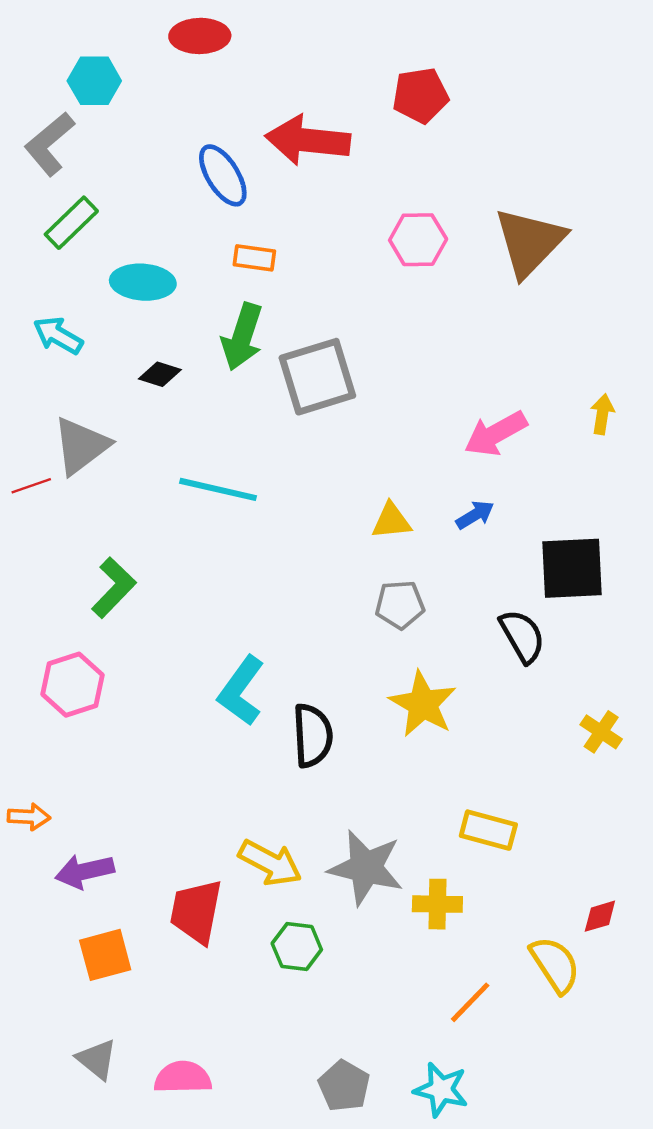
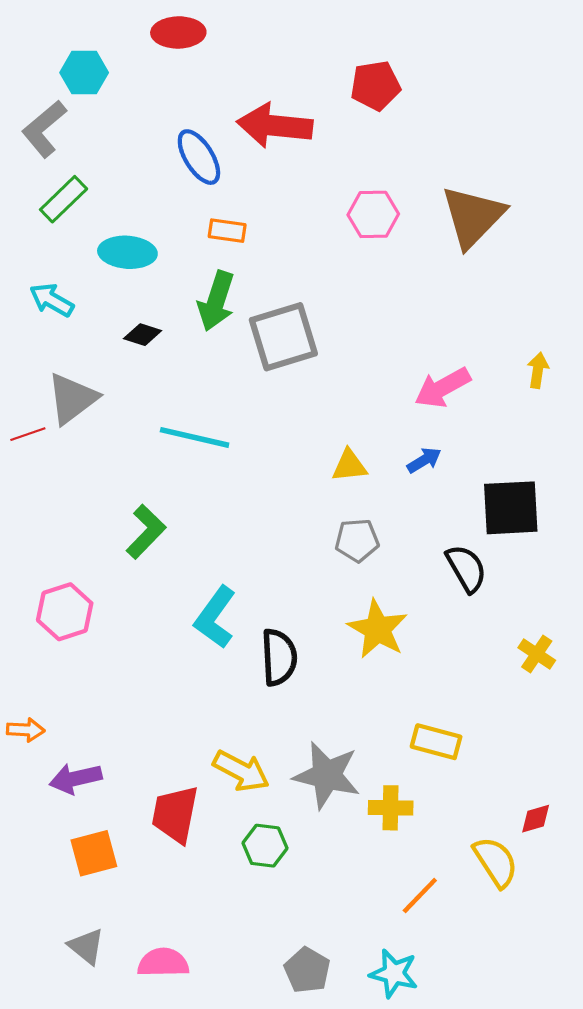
green L-shape: (114, 588) -> (146, 532), moved

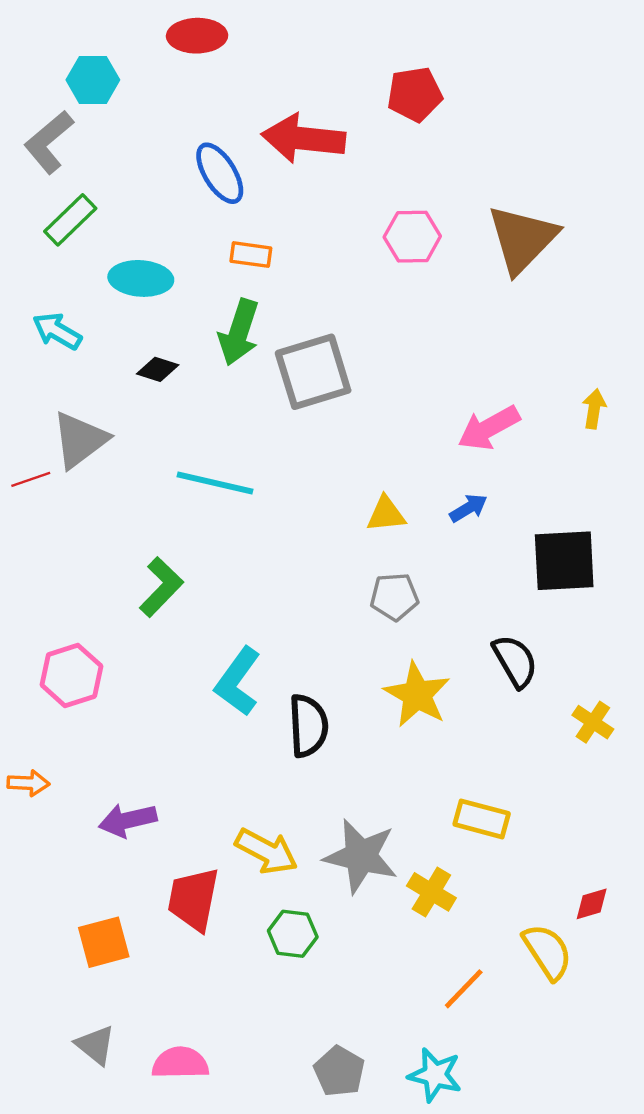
black semicircle: (466, 568) -> (515, 661), moved
orange arrow: (26, 730) -> (28, 783), moved
purple arrow: (75, 779) -> (128, 820), moved
yellow cross: (391, 808) -> (431, 892), turned 30

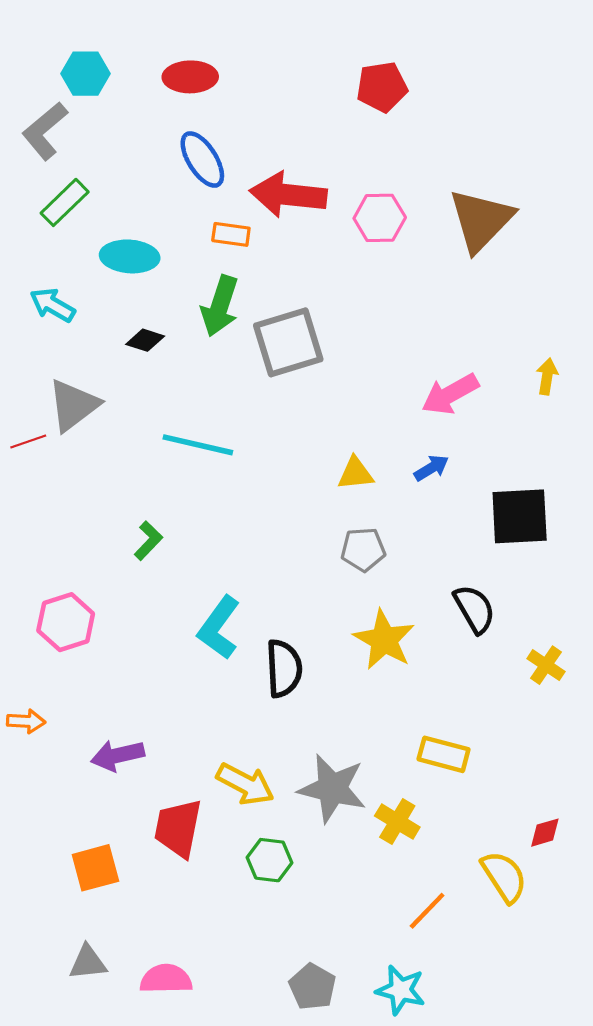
red ellipse: (197, 36) -> (190, 77), moved
red arrow: (303, 139) -> (288, 195), moved
green L-shape: (161, 587) -> (148, 541), size x0.7
gray triangle: (95, 1045) -> (88, 963), turned -45

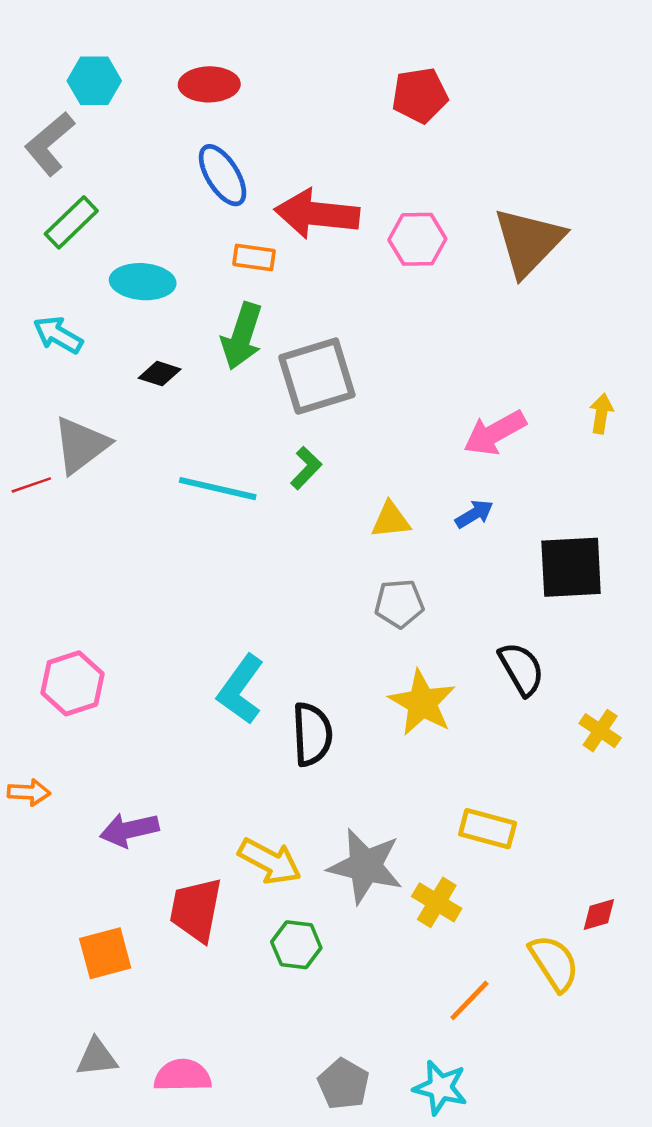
green L-shape: (148, 541) -> (306, 468), moved

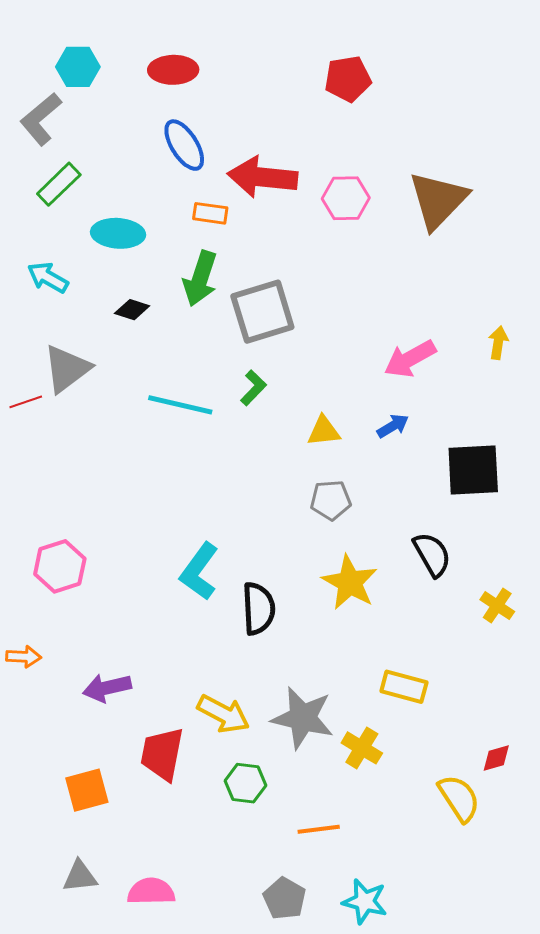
orange line: (469, 1000) -> (319, 829), moved, turned 39

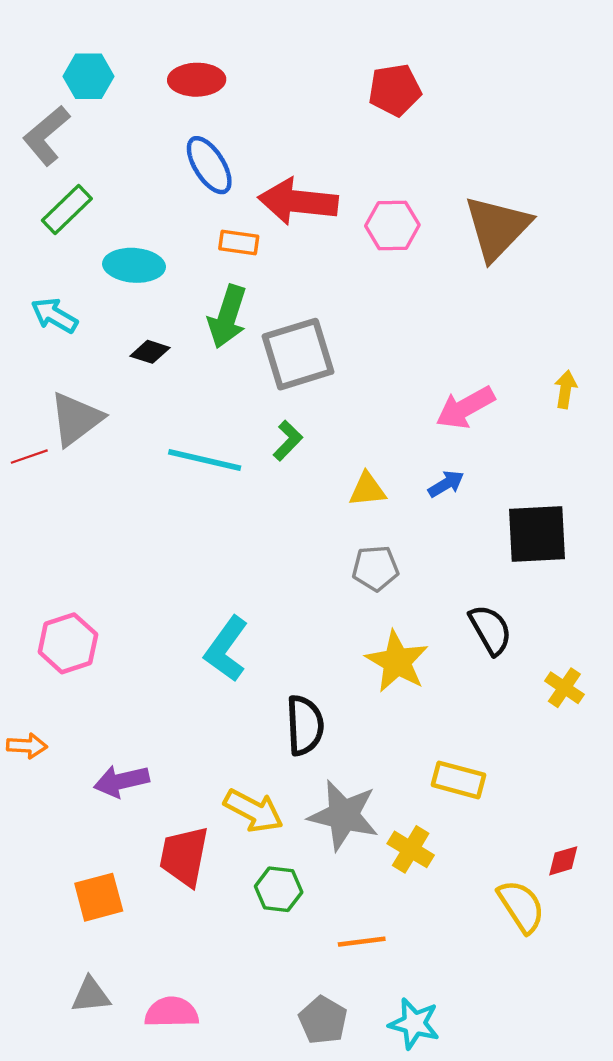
black semicircle: (258, 609) -> (305, 725), moved

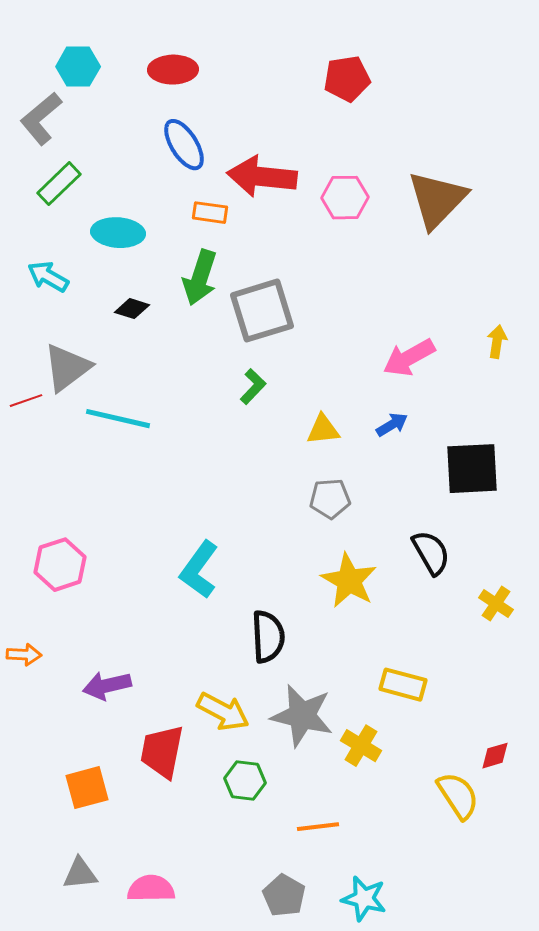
cyan line: (205, 460) -> (118, 419), moved

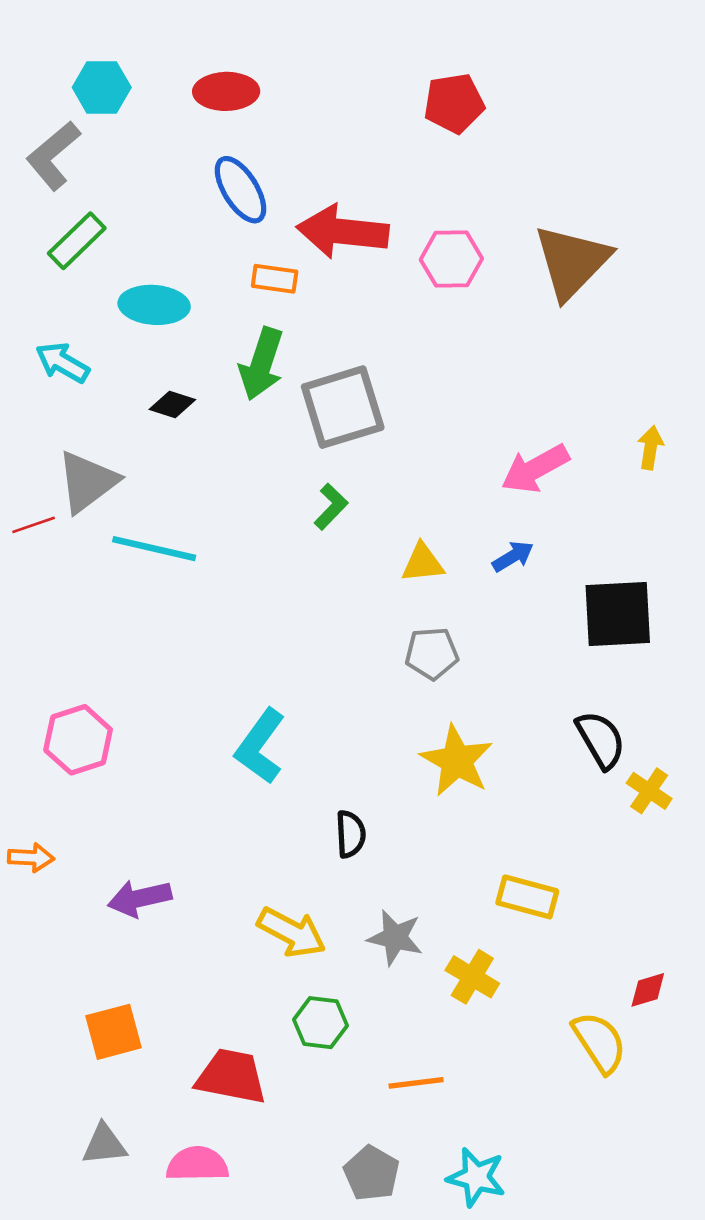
black semicircle: (431, 553) -> (601, 740), moved
black semicircle: (268, 637) -> (351, 834), size x0.7
gray star: (302, 716) -> (395, 938), size x0.7
red trapezoid: (162, 752) -> (231, 1076), moved, turned 90

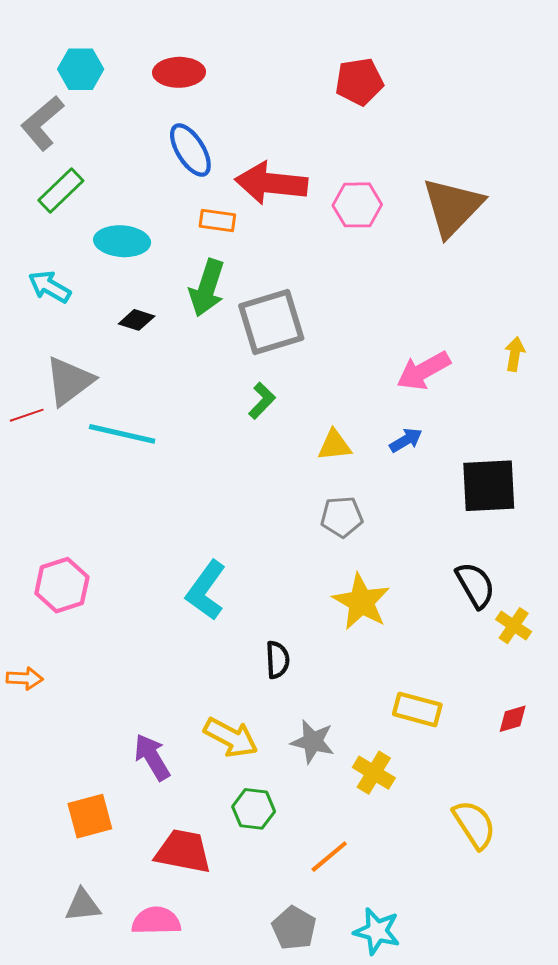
purple arrow: (140, 898) -> (152, 757), moved, turned 72
red diamond: (648, 990) -> (513, 719), moved
orange line: (416, 1083) -> (329, 857), turned -33

